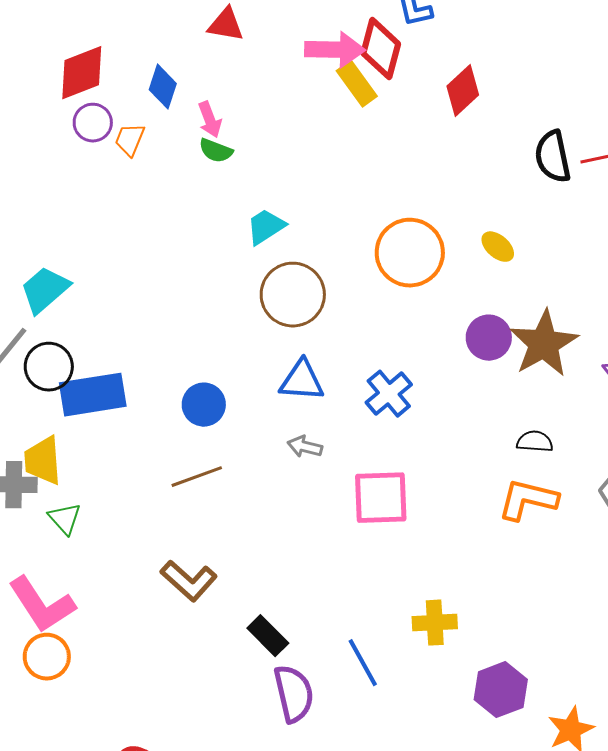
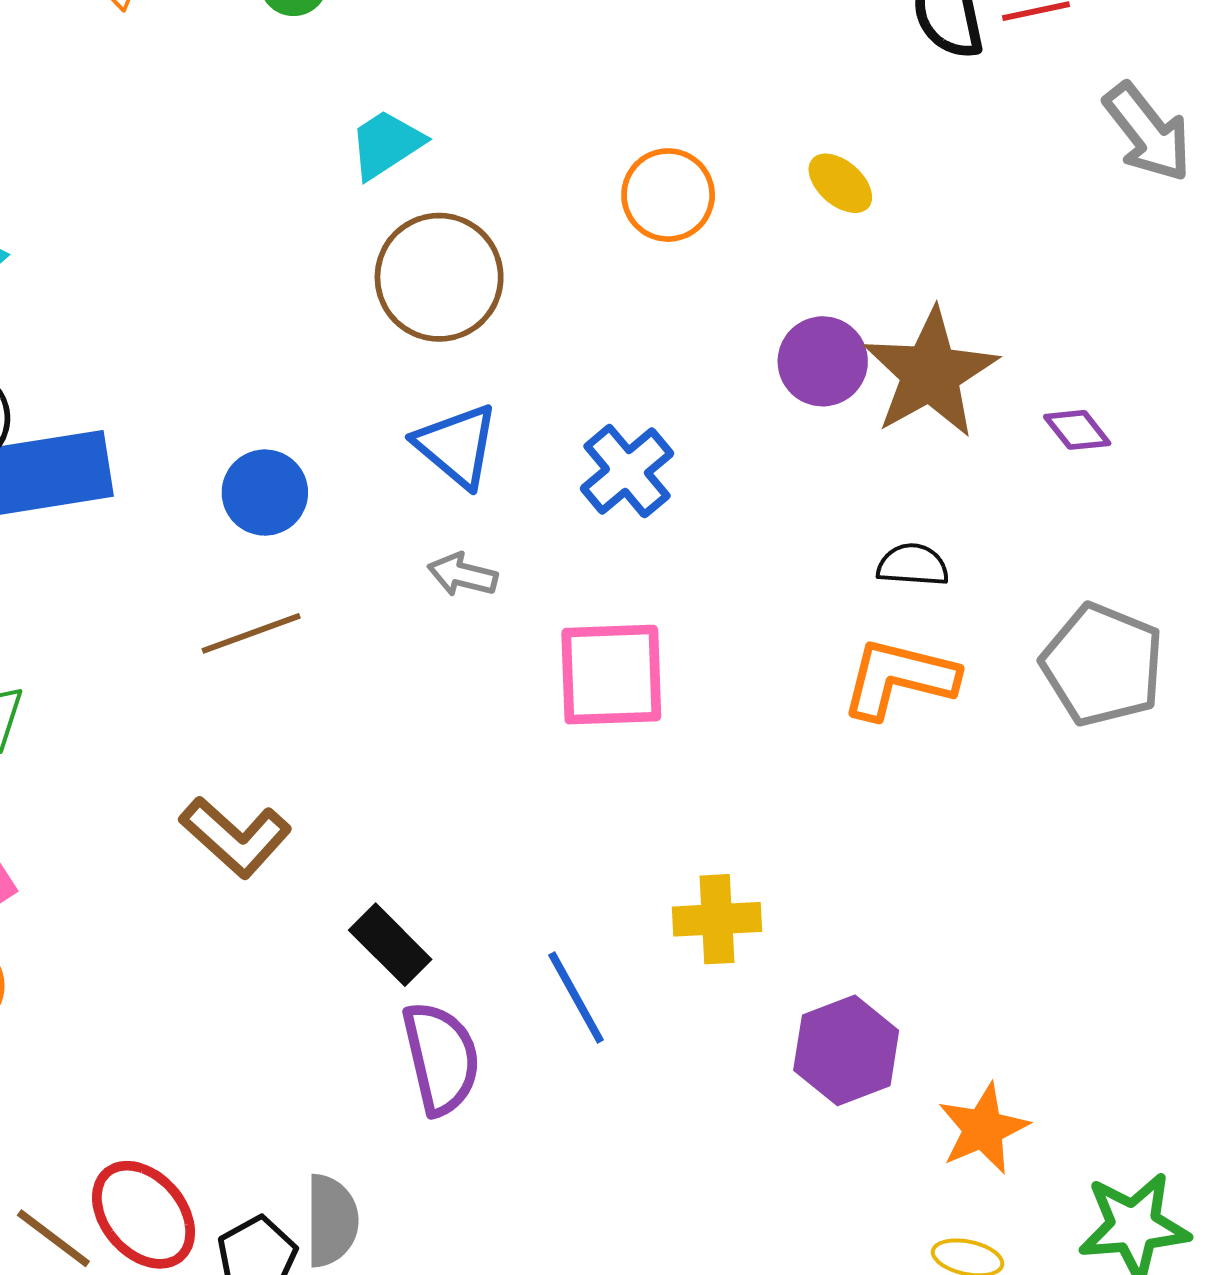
orange circle: (410, 253) -> (668, 195), size x0.7
blue triangle: (302, 381) -> (457, 446), turned 36

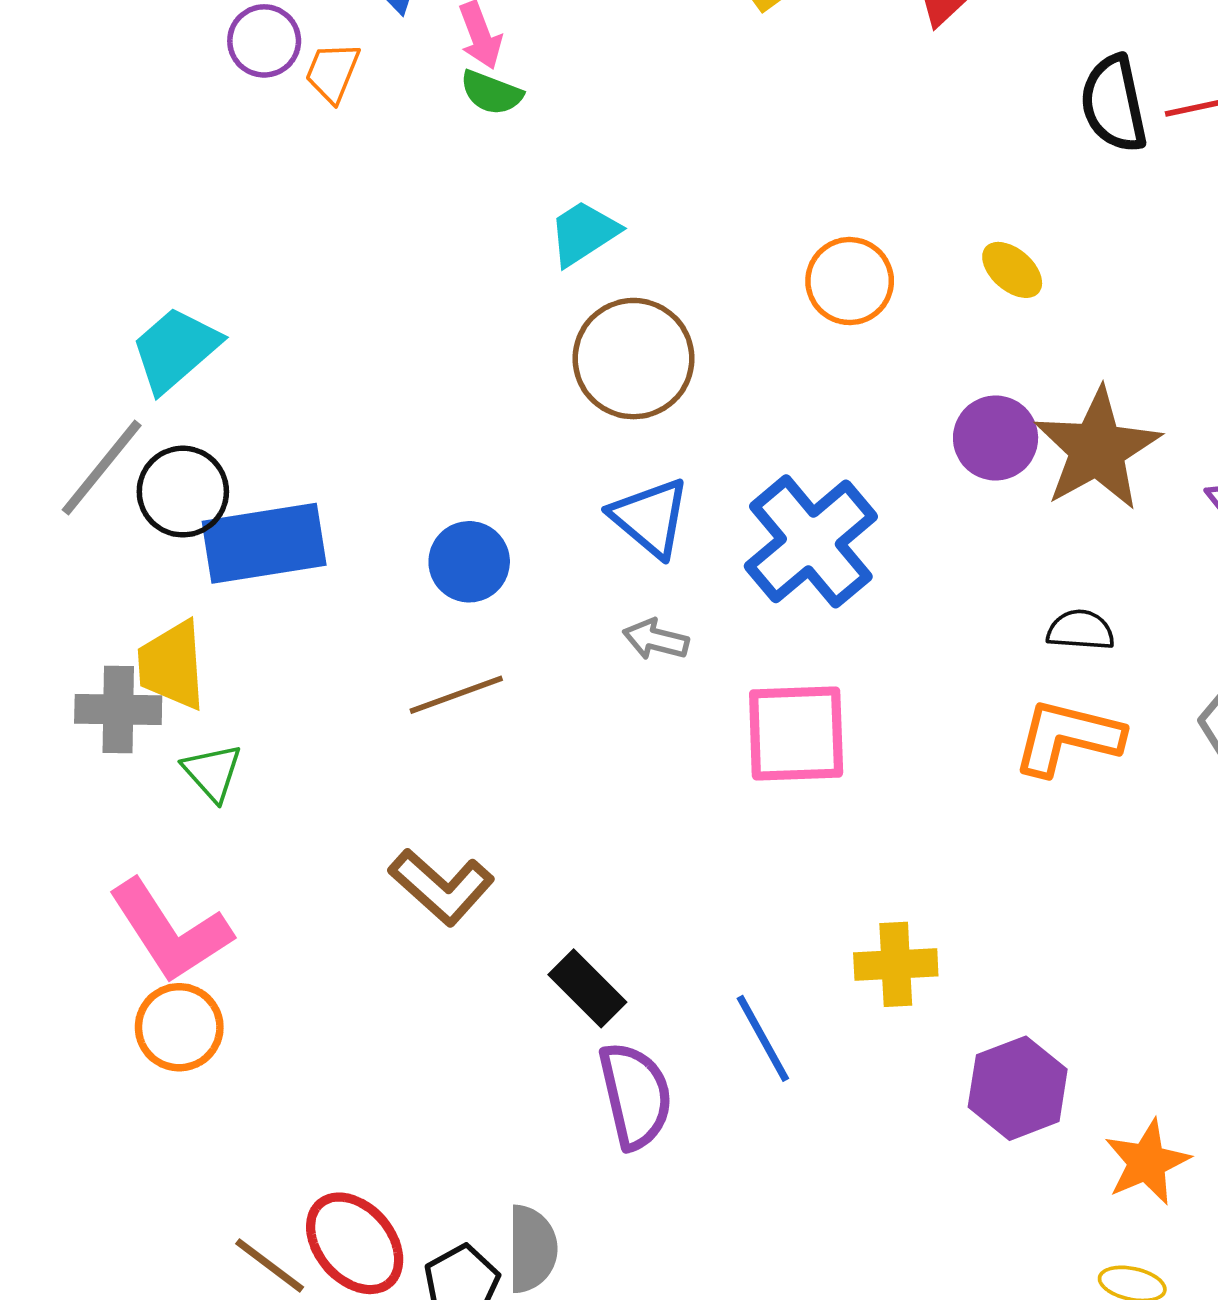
blue cross: (627, 471) -> (811, 541), size x1.5

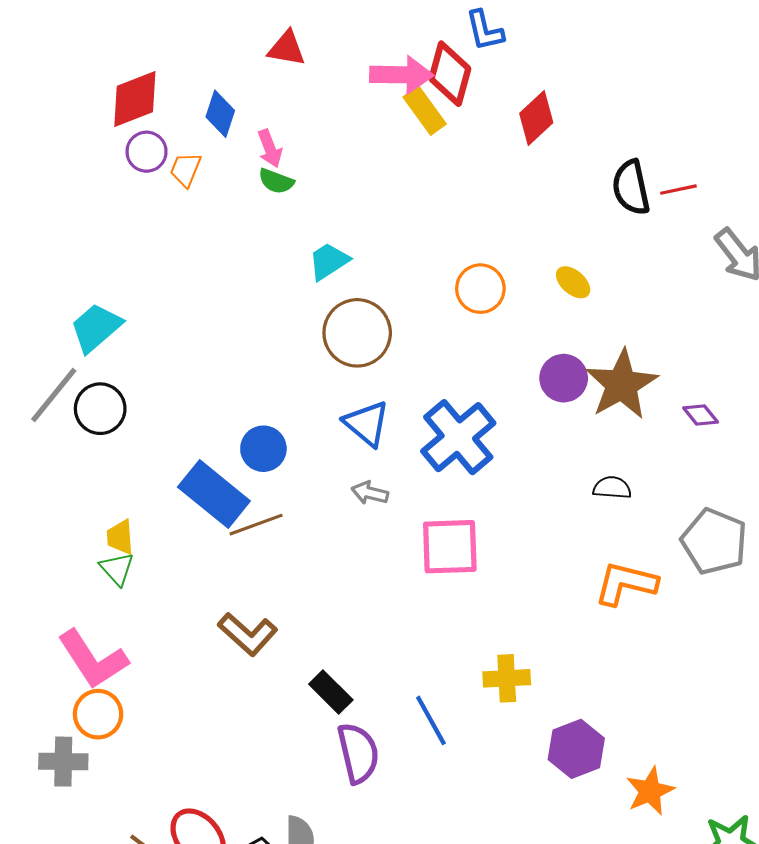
blue rectangle: (264, 543) -> (214, 494), moved, turned 48
yellow trapezoid: (172, 665) -> (120, 537), moved, size x0.7
gray cross: (118, 710) -> (63, 762), moved
orange L-shape: (1068, 737) -> (626, 584), moved

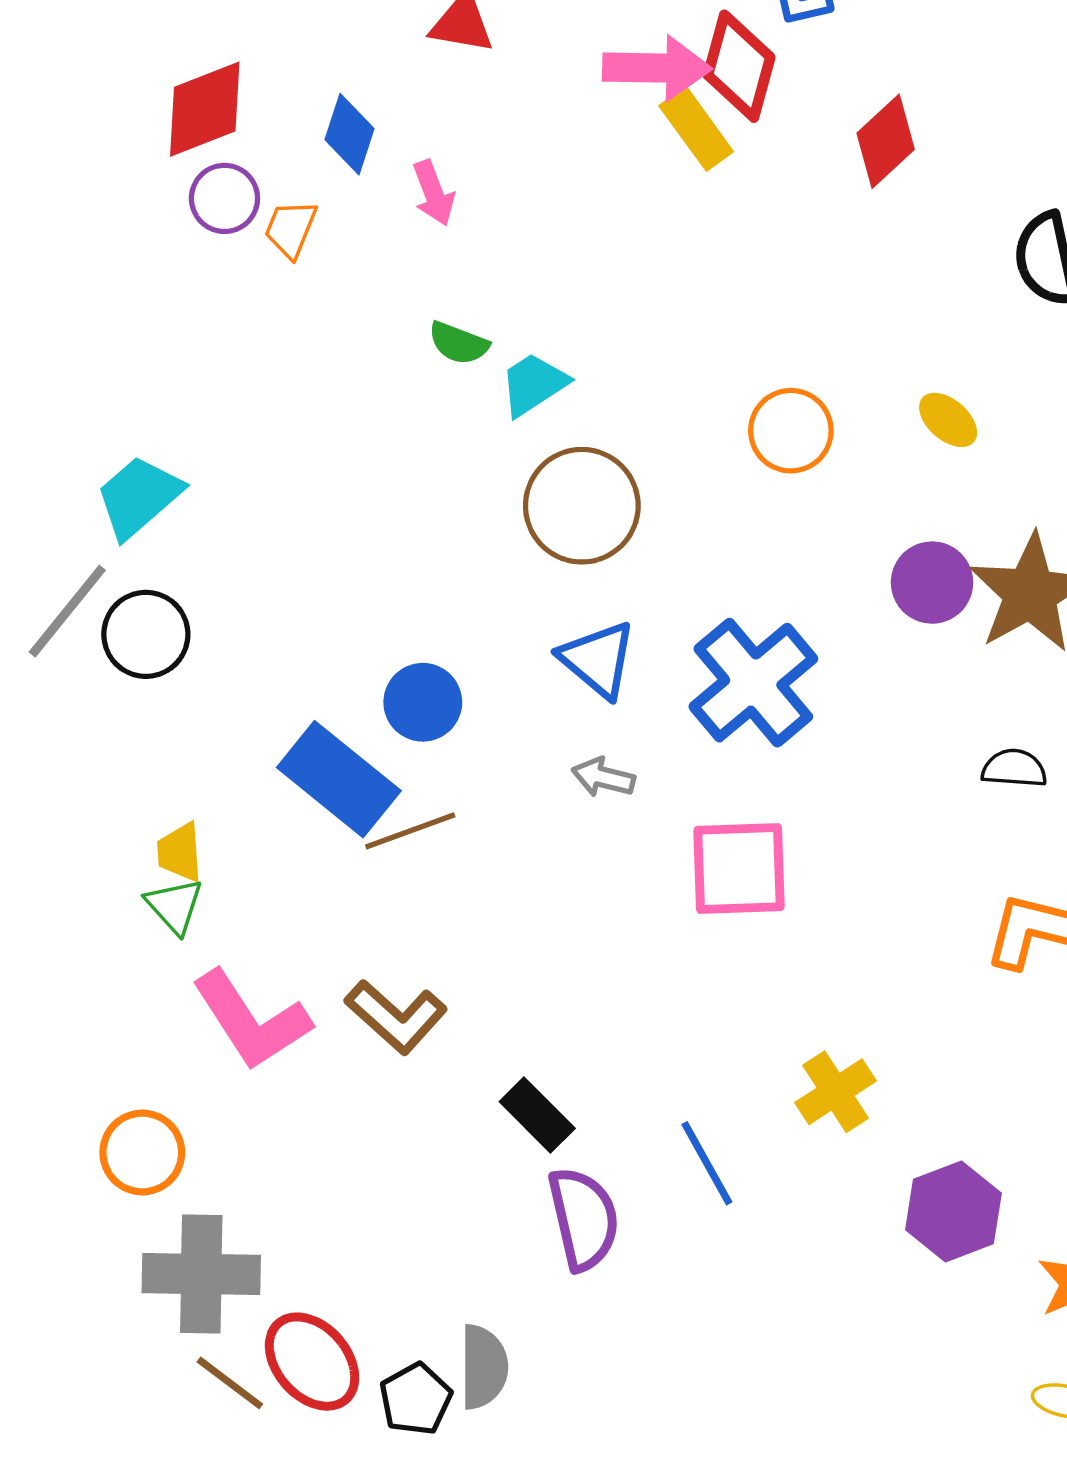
green semicircle: (276, 181) -> (459, 343), moved
pink L-shape: (93, 659) -> (251, 1020), moved
yellow cross: (507, 678) -> (836, 1092), turned -30
gray cross: (63, 762) -> (201, 1274), moved, size x1.4

